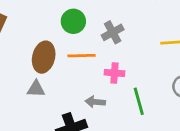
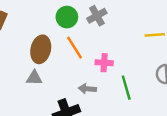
gray cross: (113, 32) -> (97, 16), moved
orange line: (81, 56) -> (75, 48), turned 60

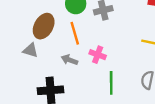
gray arrow: (87, 89) -> (69, 60), moved

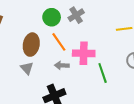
gray triangle: (30, 50) -> (27, 68), turned 48
pink cross: (98, 55) -> (84, 53), size x1.5

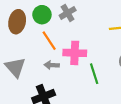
brown ellipse: (31, 45) -> (17, 22), moved
gray triangle: (27, 68) -> (15, 67), size x1.5

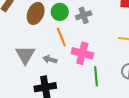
gray arrow: (52, 65) -> (50, 59), moved

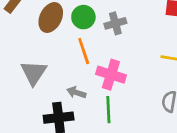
gray arrow: (50, 59) -> (76, 92), moved
green line: (96, 76) -> (108, 110), moved

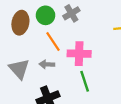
gray arrow: (76, 92) -> (47, 64), moved

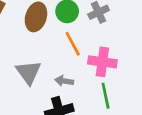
gray arrow: (47, 64) -> (64, 81), moved

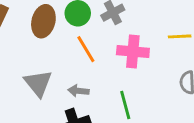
pink cross: (102, 62) -> (133, 51), moved

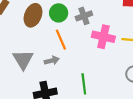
pink cross: (133, 51) -> (103, 37), moved
gray arrow: (78, 91) -> (52, 61), moved, turned 152

